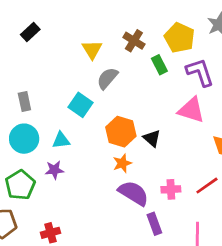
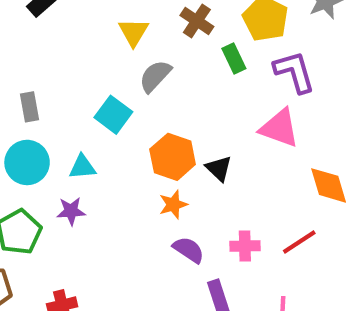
purple semicircle: (134, 193) -> (189, 250), size x0.7

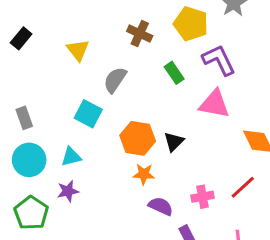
yellow triangle: (133, 32) -> (78, 50), moved
green rectangle: (234, 58) -> (174, 73), moved
black triangle: (219, 168) -> (174, 142), turned 40
orange star: (173, 204) -> (144, 174), turned 30

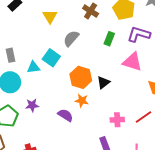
purple L-shape: (219, 60) -> (139, 34), turned -55
green rectangle: (174, 73) -> (109, 39), turned 48
cyan triangle: (71, 157) -> (33, 67), moved
purple semicircle: (161, 206) -> (65, 115), moved

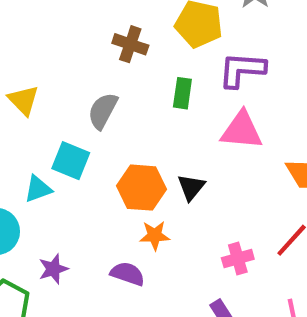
yellow triangle: (50, 16) -> (23, 100), moved

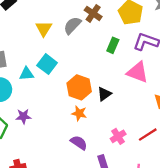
yellow triangle: (23, 100) -> (44, 29), moved
gray semicircle: (103, 111) -> (72, 25), moved
pink cross: (238, 258) -> (118, 136), turned -32
purple semicircle: (128, 274) -> (79, 143), moved

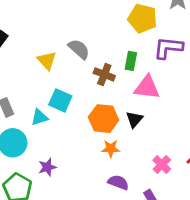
brown cross: (93, 13) -> (104, 74), moved
gray semicircle: (72, 25) -> (79, 49), turned 102
pink triangle: (138, 72) -> (147, 87), moved

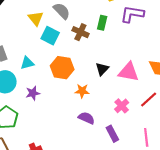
pink triangle: (147, 87) -> (128, 72), moved
cyan square: (60, 100) -> (50, 36), moved
orange hexagon: (104, 119) -> (62, 68), moved
purple star: (47, 167) -> (33, 93), moved

